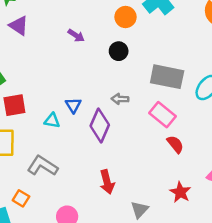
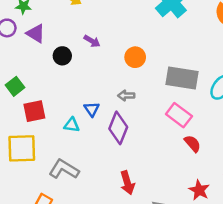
orange circle: (126, 17) -> (135, 57), moved
black circle: (119, 51) -> (62, 56), moved
gray arrow: (120, 99) -> (126, 96), moved

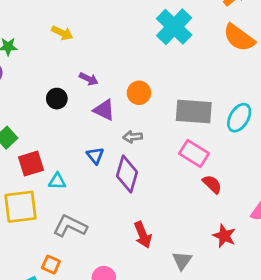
purple triangle: (36, 33) -> (104, 110), moved
cyan triangle: (72, 125) -> (57, 181), moved

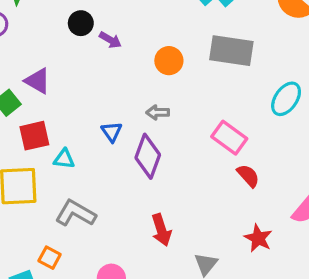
black circle: (57, 99) -> (81, 23), moved
purple triangle: (104, 110) -> (38, 81), moved
gray rectangle: (194, 112) -> (231, 51), moved

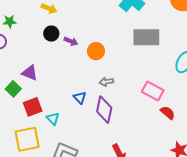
orange circle: (169, 61) -> (96, 51), moved
cyan triangle: (64, 159) -> (53, 118), turned 48

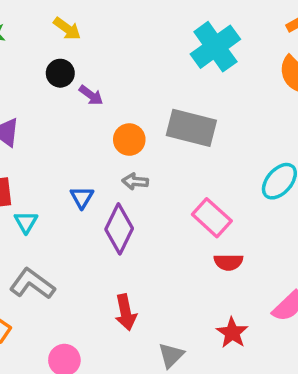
gray rectangle: (146, 37) -> (191, 128), moved
orange circle: (96, 51) -> (129, 140), moved
red semicircle: (168, 113) -> (228, 262), turned 126

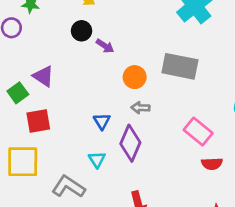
cyan triangle: (26, 222) -> (97, 160), moved

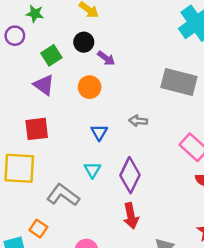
orange circle: (135, 77) -> (90, 87), moved
green square: (18, 93) -> (51, 55), moved
purple diamond: (130, 143) -> (130, 175), moved

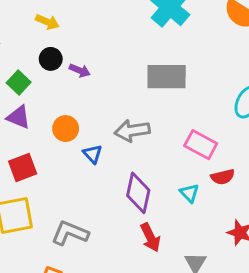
orange circle: (90, 87) -> (66, 129), moved
gray arrow: (138, 121) -> (132, 131), size x1.6
cyan triangle: (92, 170) -> (189, 193), moved

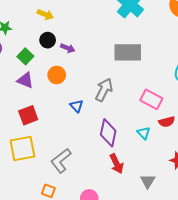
orange circle: (66, 129) -> (57, 75), moved
gray arrow: (132, 131) -> (104, 90), turned 125
gray L-shape: (70, 233) -> (61, 161), turned -60

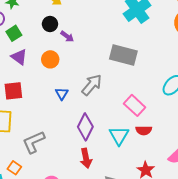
green square: (25, 56) -> (14, 33), moved
cyan triangle: (144, 133) -> (119, 136), size x1.5

